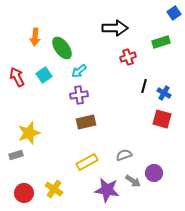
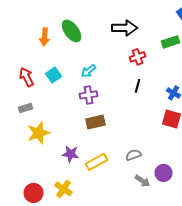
green ellipse: (62, 48) -> (72, 31), moved
black line: (144, 86) -> (138, 86), moved
gray rectangle: (16, 155) -> (26, 108), moved
purple star: (107, 190) -> (70, 154), moved, size x0.7

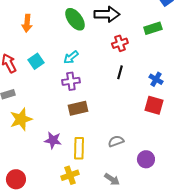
green ellipse: (72, 31) -> (75, 19), moved
yellow rectangle: (96, 162) -> (79, 148), turned -60
gray arrow: (142, 181) -> (112, 179), moved
yellow cross: (64, 189) -> (70, 175), moved, turned 36

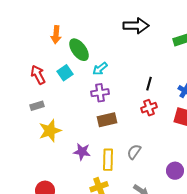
green ellipse: (75, 19) -> (79, 50), moved
red cross: (120, 43) -> (149, 108), moved
gray semicircle: (116, 141) -> (134, 152), moved, turned -35

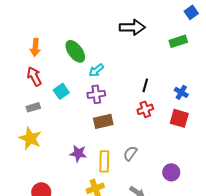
orange arrow: (56, 35) -> (35, 47), moved
cyan square: (65, 73) -> (61, 91), moved
yellow star: (50, 131) -> (30, 138), moved, turned -30

